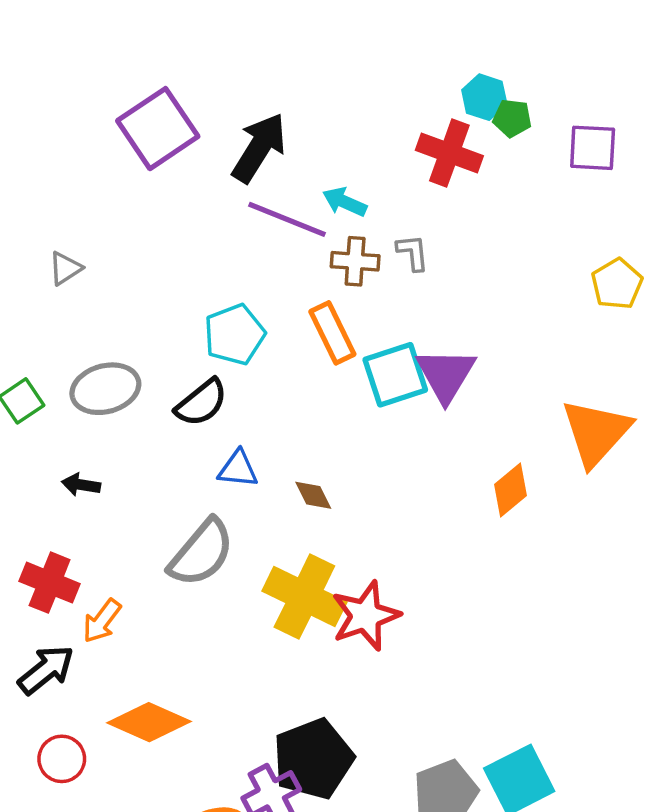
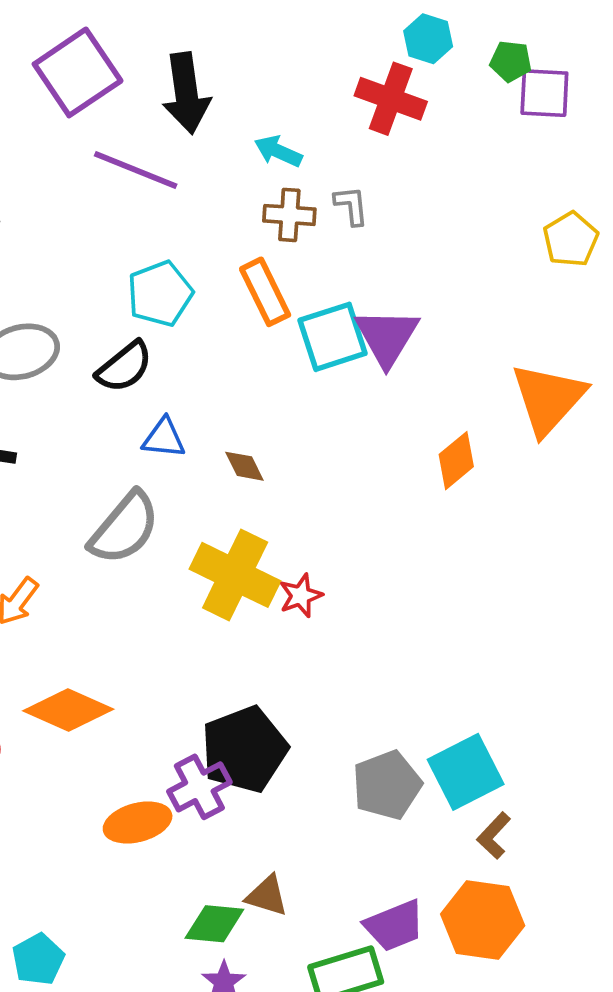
green pentagon: (512, 118) -> (511, 61), moved
black arrow: (259, 148) -> (186, 93), turned 140
purple line: (287, 219) -> (136, 170), moved
red star: (366, 616) -> (301, 596), size x0.6

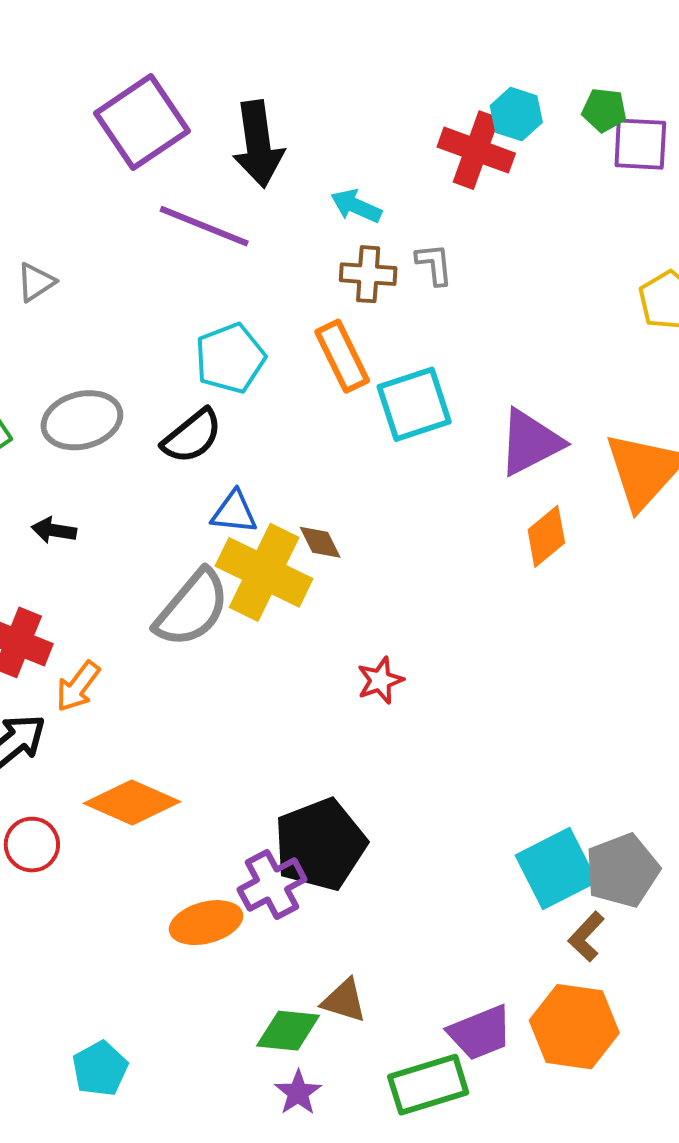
cyan hexagon: (428, 39) -> (516, 114), moved
purple triangle: (387, 337) -> (530, 442), moved, turned 32
yellow cross: (235, 575) -> (264, 572), moved
gray pentagon: (387, 785) -> (622, 871), moved

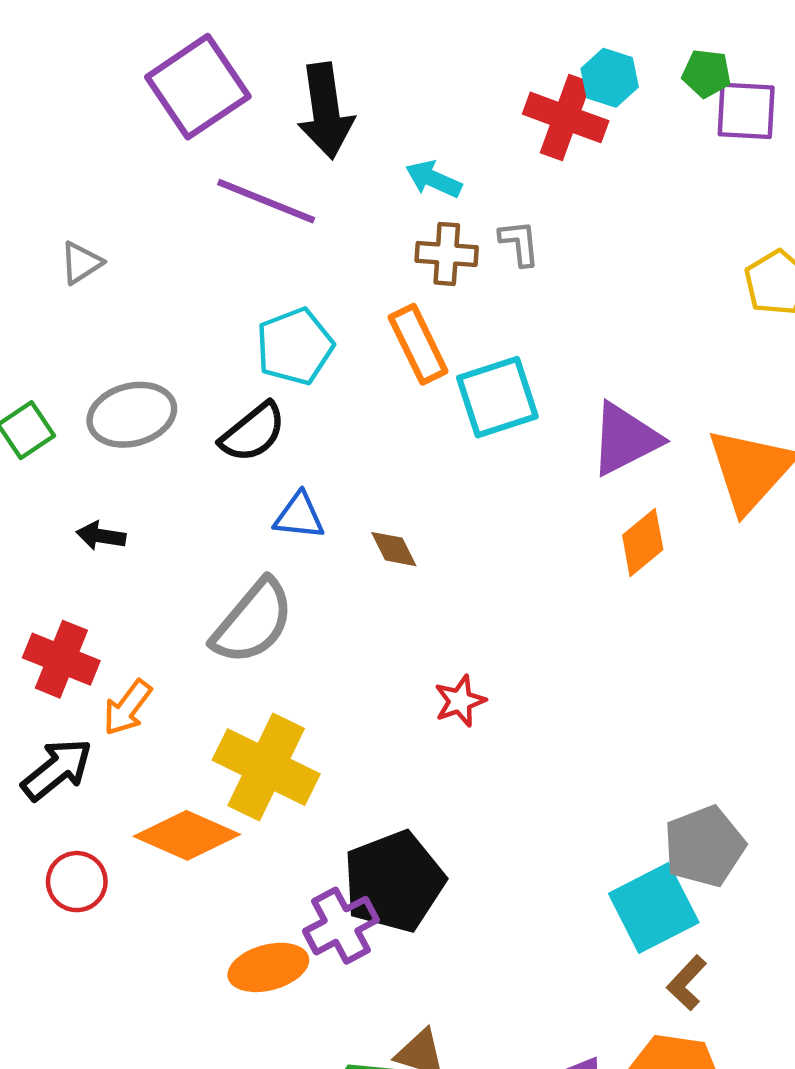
yellow cross: (264, 572) -> (266, 767), moved
gray pentagon: (622, 871) -> (704, 846), moved

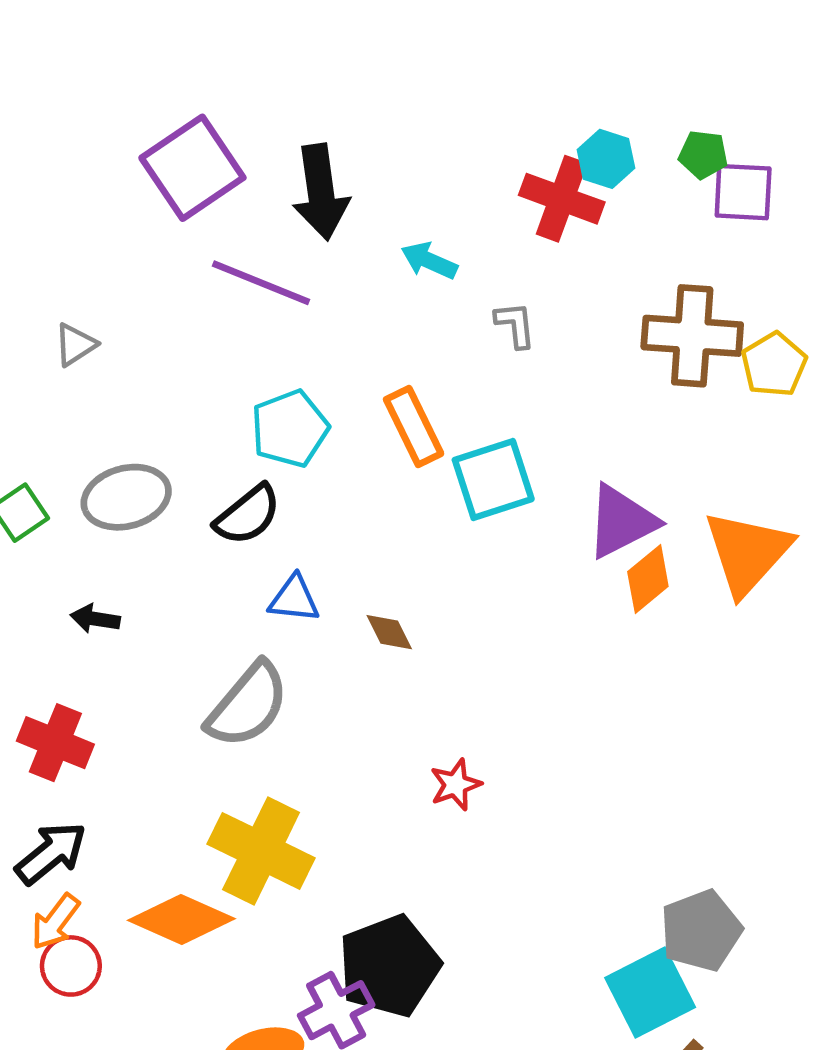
brown cross: (447, 254) -> (692, 336), moved, size x1.6
orange diamond: (643, 542) -> (648, 579), moved
orange arrow: (127, 708) -> (55, 922), moved

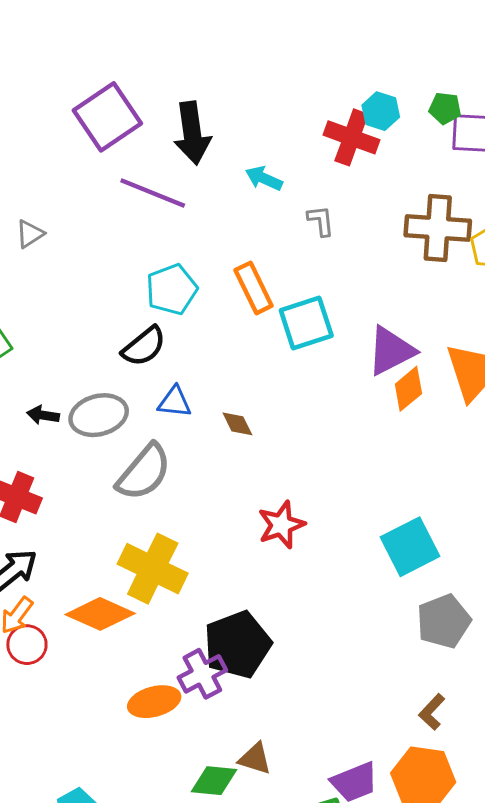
gray ellipse: (126, 497) -> (99, 415), moved
red star: (456, 785) -> (281, 525), size x1.4
cyan square: (650, 992) -> (410, 547), moved

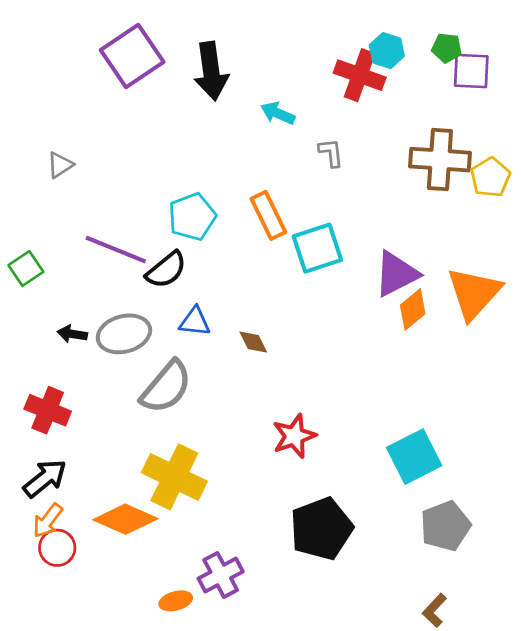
purple line: (153, 193) -> (116, 249), moved
black pentagon: (237, 645) -> (321, 529), moved
orange ellipse: (154, 702) -> (176, 601), size x0.7

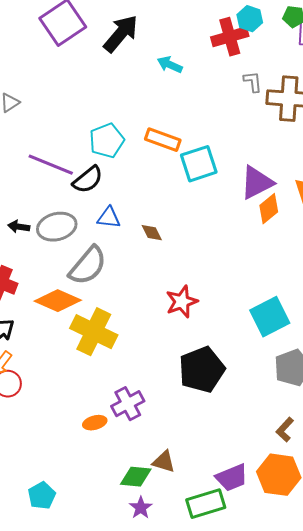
black arrow: (211, 71) -> (121, 34), turned -132
red cross: (360, 75) -> (230, 37), turned -36
gray L-shape: (331, 153) -> (253, 82), moved
orange rectangle: (268, 215) -> (163, 140), turned -44
orange diamond: (125, 519) -> (58, 301), moved

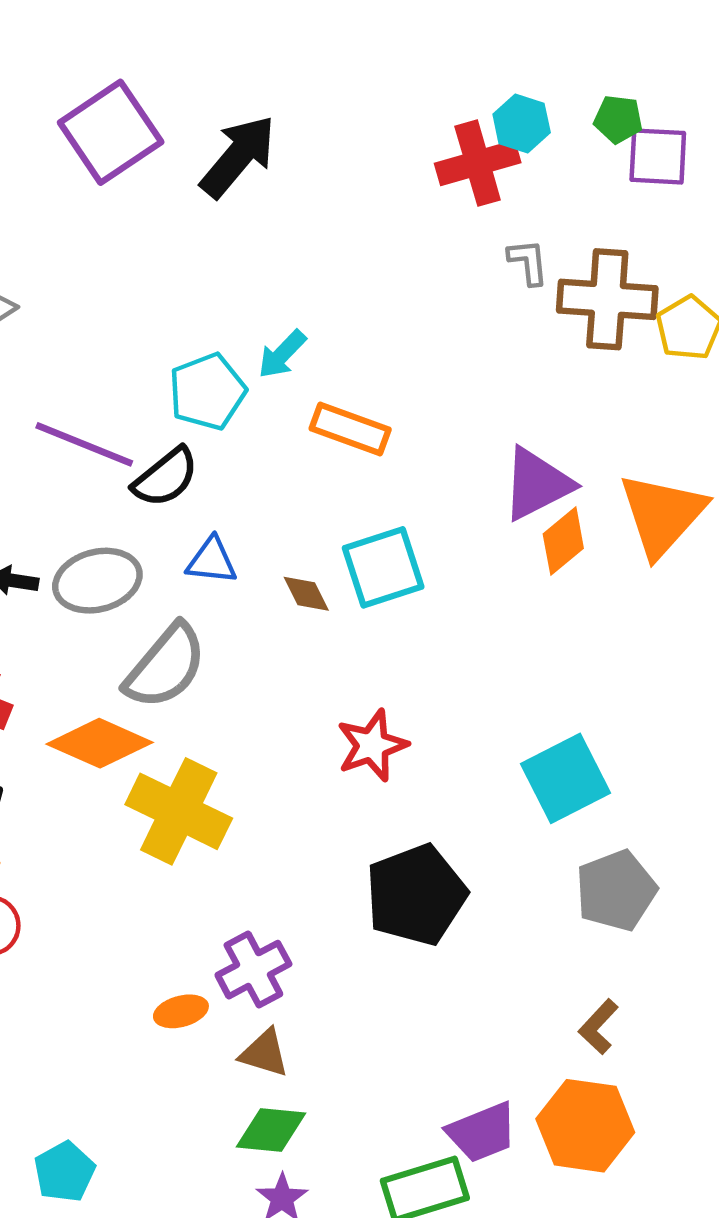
cyan arrow: (170, 65) -> (282, 354), moved, turned -70
orange rectangle: (163, 140) -> (350, 429), moved
cyan square: (199, 164) -> (383, 567), moved
brown triangle: (164, 462) -> (264, 1053), moved

